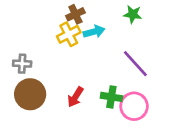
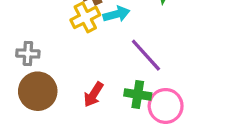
purple line: (135, 64) -> (146, 55), moved

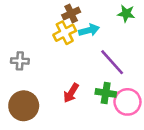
brown circle: (38, 91) -> (24, 106), moved

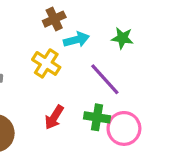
green star: (126, 14) -> (122, 38), moved
yellow cross: (65, 33) -> (46, 63), moved, turned -30

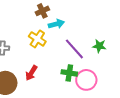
green star: (122, 38) -> (99, 46), moved
red arrow: (54, 117) -> (31, 73), moved

